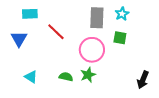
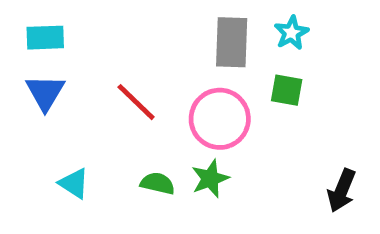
cyan rectangle: (30, 14) -> (45, 38), moved
red line: (56, 32) -> (136, 102), moved

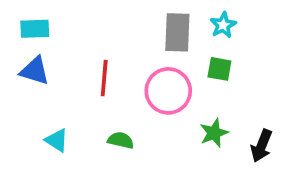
blue triangle: (45, 93) -> (35, 71), turned -44
red line: (136, 102) -> (104, 78), turned 51
green star: (210, 179) -> (214, 133), moved

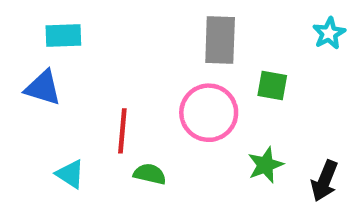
cyan star: (223, 25) -> (329, 33), moved
cyan rectangle: (35, 29) -> (63, 36), moved
red line: (104, 78) -> (122, 131), moved

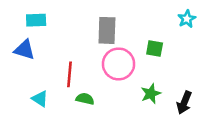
gray rectangle: (220, 40) -> (107, 30), moved

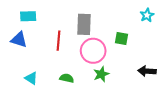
red line: (70, 74) -> (59, 41), moved
green star: (151, 94) -> (101, 74), moved
black arrow: (184, 103) -> (147, 71), moved, turned 72

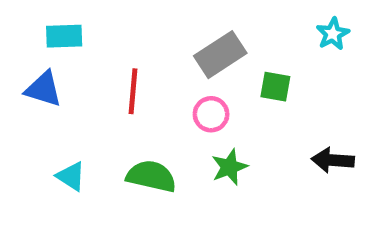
gray rectangle: (84, 24) -> (220, 55), moved, turned 55
pink circle: (93, 51) -> (211, 114), size x0.6
green semicircle: (67, 78) -> (151, 176), size x1.5

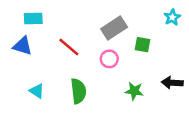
red line: (133, 91) -> (69, 47), turned -55
green star: (229, 167) -> (134, 91), moved, turned 30
green semicircle: (151, 176) -> (78, 91), turned 70

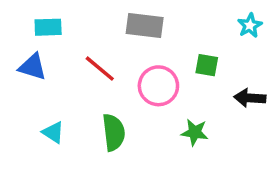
gray rectangle: (114, 28) -> (145, 25), moved, turned 40
pink circle: (109, 59) -> (158, 86), size x1.5
black arrow: (172, 83) -> (250, 98), moved

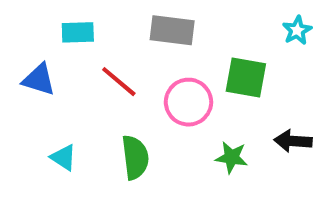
cyan rectangle: (48, 27) -> (78, 32), moved
green square: (207, 65) -> (246, 77), size x1.5
black arrow: (250, 98) -> (293, 141), moved

